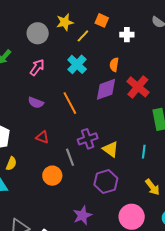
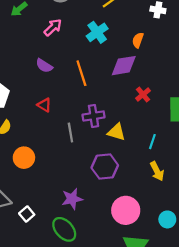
red cross: (138, 87) -> (143, 95), moved, size x0.6
yellow triangle: (110, 149) -> (116, 132), turned -30
orange circle: (52, 176) -> (24, 158), moved
yellow arrow: (152, 187) -> (157, 171), moved

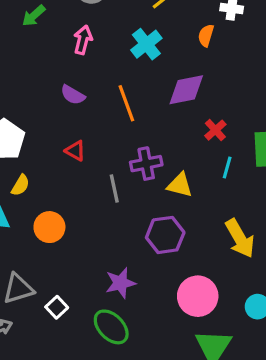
pink arrow: (53, 27) -> (83, 40), turned -30
orange semicircle: (138, 40) -> (206, 35), moved
cyan line: (152, 142) -> (227, 168), moved
yellow arrow: (157, 171) -> (240, 238), size x1.4

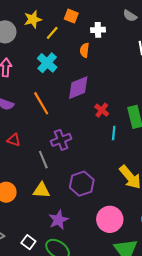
yellow triangle: (180, 185) -> (42, 190), moved
white square: (57, 307) -> (28, 242), moved

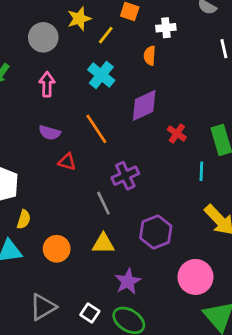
cyan line: (114, 133) -> (201, 171), moved
red triangle: (14, 140) -> (67, 162), moved

